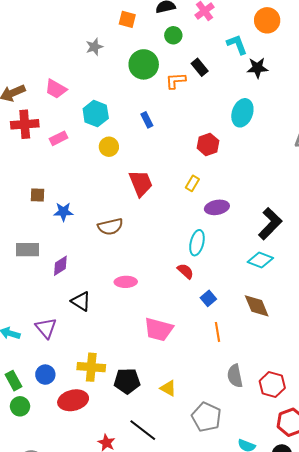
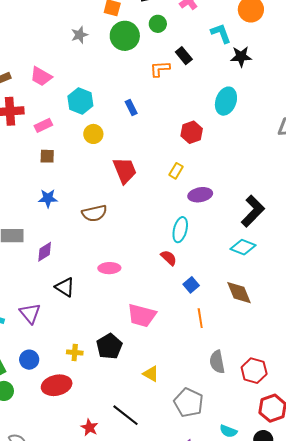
green circle: (144, 64) -> (125, 36), moved
brown square: (37, 195) -> (47, 156), moved
yellow cross: (91, 367) -> (75, 353), size x0.6
black pentagon: (127, 381) -> (109, 346), moved, turned -30

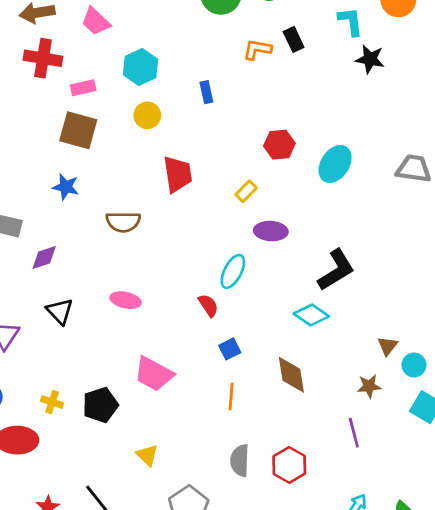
cyan ellipse: (226, 101) -> (335, 164), moved
brown square: (47, 156) -> (78, 130), size x1.8
red hexagon: (254, 371) -> (289, 465), moved

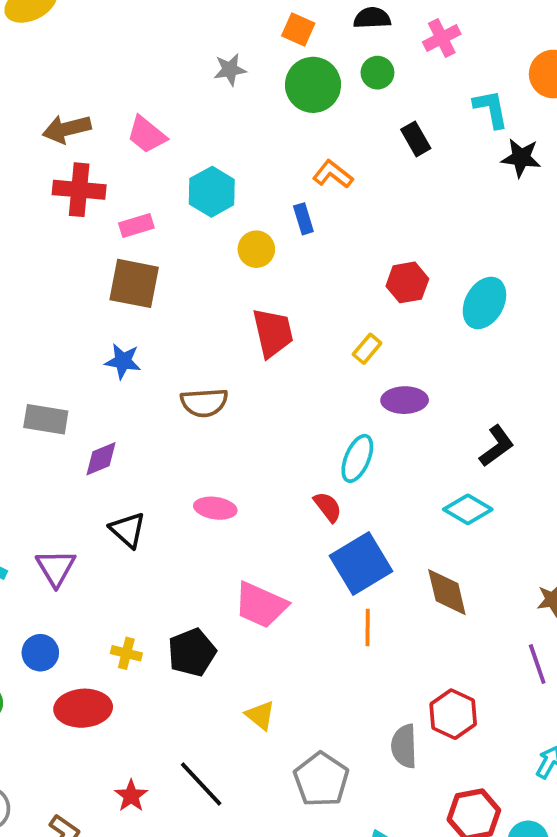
orange L-shape: (257, 49) -> (333, 174), moved, turned 32
yellow circle: (147, 115) -> (256, 249), moved
black L-shape: (336, 270) -> (497, 446), size x0.7
blue square: (230, 349) -> (361, 563), size x2.0
gray semicircle: (240, 460) -> (404, 746), moved

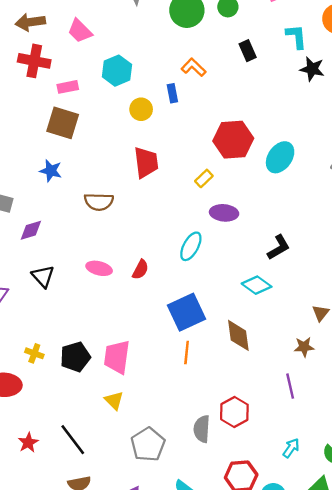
red hexagon: (407, 282) -> (233, 140), size x1.5
red semicircle: (328, 507) -> (140, 270), moved, turned 60
pink trapezoid: (261, 605) -> (117, 357), moved, turned 68

